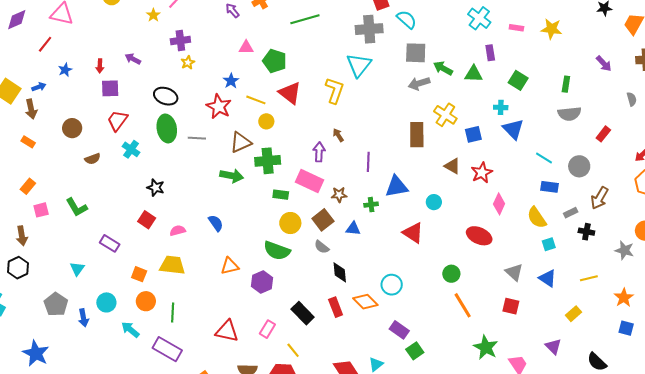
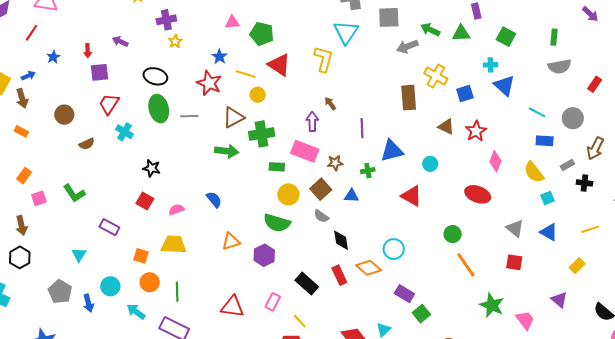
gray square: (416, 53) -> (389, 17), moved

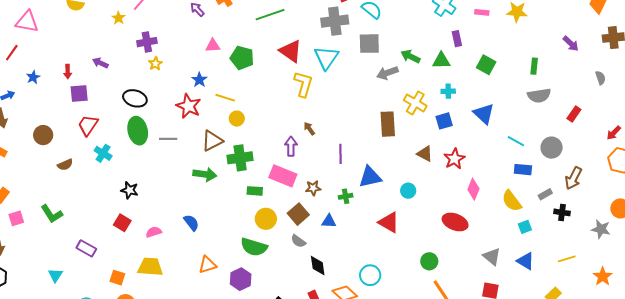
red triangle: (279, 65) -> (291, 51), moved
cyan cross: (490, 65) -> (448, 91), moved

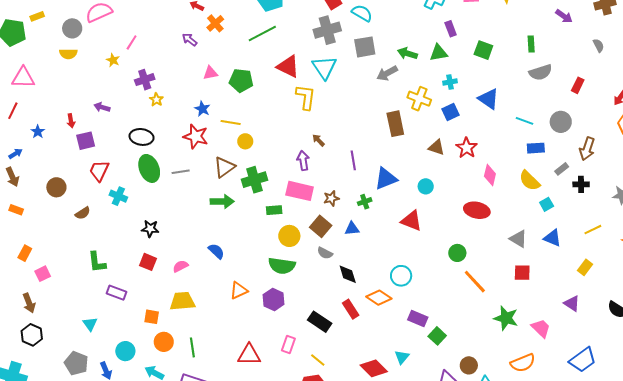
green L-shape: (52, 214) -> (97, 262), moved, turned 35

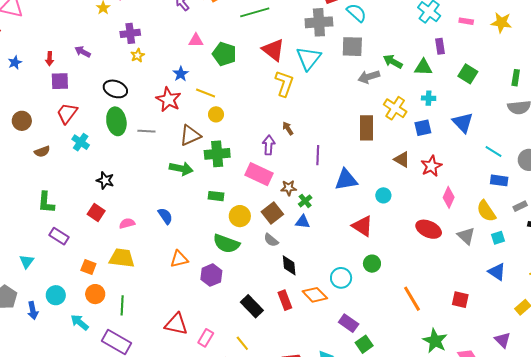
green cross: (365, 202) -> (305, 201), moved, turned -32
green rectangle: (274, 210) -> (216, 196), moved
gray triangle: (518, 239) -> (466, 236), moved
green circle: (457, 253) -> (372, 264), moved
pink rectangle: (288, 344) -> (206, 338), moved

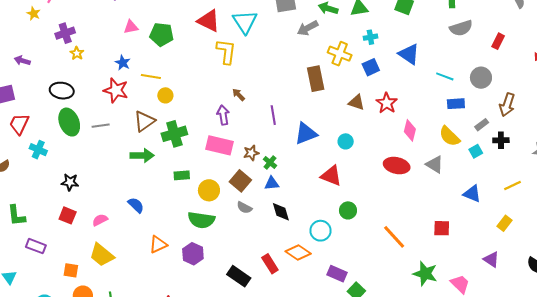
cyan square: (498, 238) -> (476, 151), moved
yellow trapezoid: (122, 258) -> (102, 255), turned -136
black diamond: (289, 265) -> (281, 212), moved

